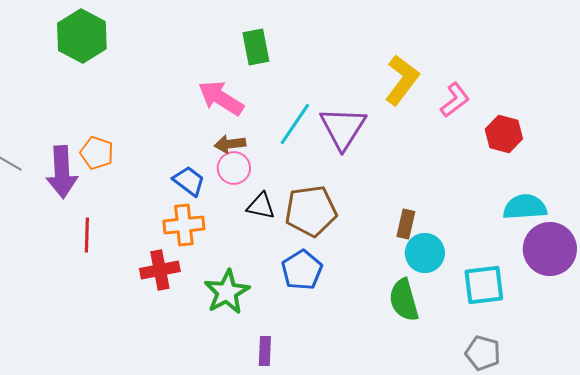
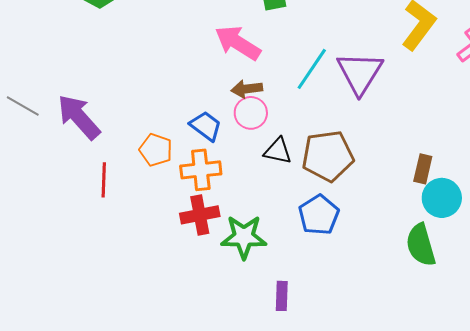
orange pentagon: (97, 153) -> (156, 150), moved
purple arrow: (62, 172) -> (79, 117), turned 141
red cross: (160, 270) -> (200, 215), moved
green star: (227, 292) -> (244, 237), turned 30

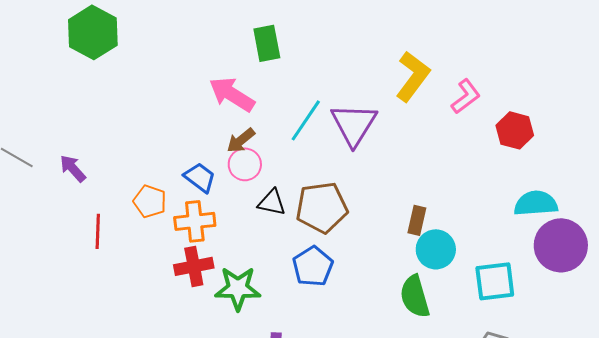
brown arrow: (247, 89) -> (241, 140), turned -32
purple arrow: (79, 117) -> (73, 168), size x0.6

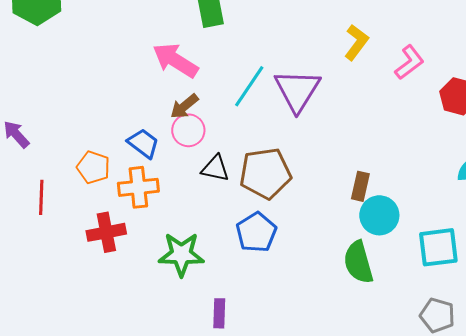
yellow L-shape: (413, 76) -> (356, 42), size x0.7
red cross: (194, 266) -> (106, 232), moved

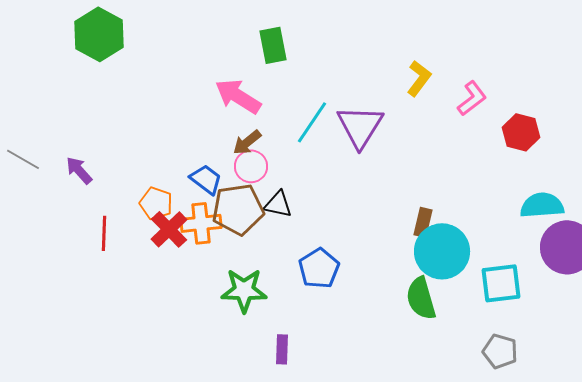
brown pentagon: (265, 173) -> (238, 209), moved
cyan circle: (379, 215) -> (442, 251), size x1.4
red cross: (106, 232) -> (169, 229), moved, turned -33

